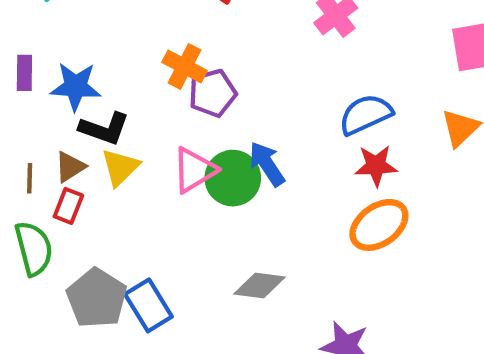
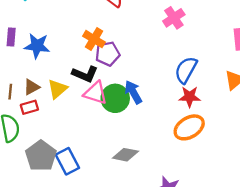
blue semicircle: (366, 114) -> (186, 70), turned -40
black L-shape: (104, 129) -> (85, 74), moved
pink triangle: (194, 170) -> (96, 93), turned 45
red rectangle: (68, 206) -> (29, 107), turned 48

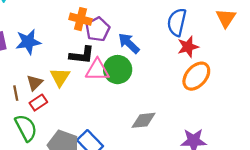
blue arrow: (133, 92) -> (129, 43), moved

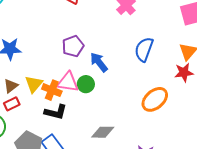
orange cross: (80, 19) -> (52, 90), moved
red star: (188, 47) -> (184, 73), moved
black L-shape: (82, 55) -> (56, 112), moved
green circle: (118, 70) -> (86, 84), size x0.7

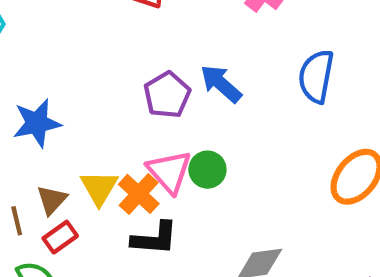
blue arrow: (99, 62) -> (221, 84), moved
pink triangle: (68, 82) -> (169, 172), turned 50
orange cross: (52, 90) -> (139, 194), turned 30

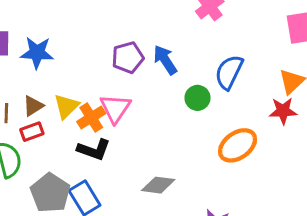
green circle: (207, 170) -> (197, 98), moved

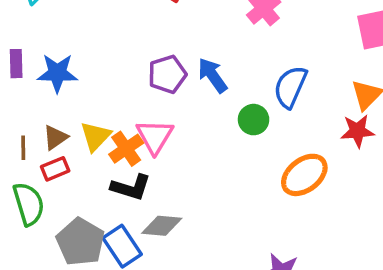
gray diamond: (158, 185) -> (162, 226), moved

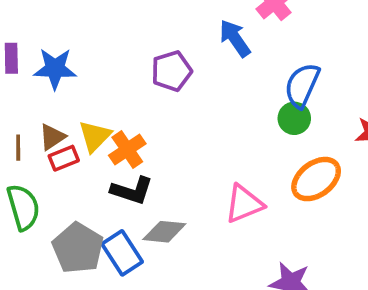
blue arrow: (213, 75) -> (235, 38), moved
green circle: (254, 120) -> (294, 118), moved
pink triangle: (155, 136) -> (244, 204), moved, turned 36
red rectangle: (55, 169) -> (64, 158), moved

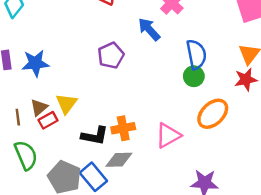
blue semicircle: (302, 85) -> (196, 54), turned 152
orange cross: (127, 150) -> (123, 128), moved, turned 30

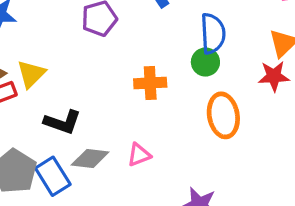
orange ellipse: (213, 114) -> (223, 115), turned -64
orange cross: (123, 128) -> (150, 83), moved
pink triangle: (168, 135) -> (139, 155), moved, size x0.7

